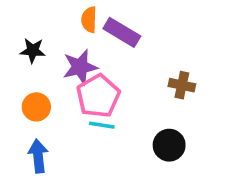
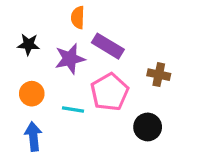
purple rectangle: (122, 32) -> (108, 46), moved
pink pentagon: (98, 96) -> (110, 92), moved
cyan line: (102, 125) -> (73, 110), moved

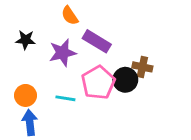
orange semicircle: (78, 17) -> (70, 16), turned -36
orange circle: (32, 94) -> (25, 95), moved
black circle: (148, 127) -> (125, 80), moved

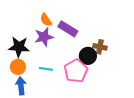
orange semicircle: (70, 16) -> (46, 20), moved
black star: (25, 40) -> (19, 47), moved, size x1.5
pink pentagon: (98, 83) -> (76, 71), moved

